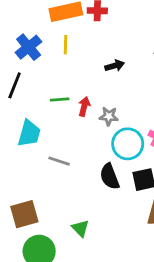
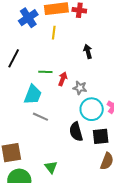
blue cross: (29, 47) -> (28, 18), moved
black arrow: (115, 66) -> (88, 51), turned -96
cyan trapezoid: (29, 133) -> (33, 95), moved

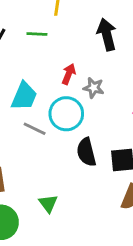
black arrow: (88, 51) -> (107, 35), size x1.5
green line: (45, 72) -> (37, 34), moved
cyan circle: (92, 109) -> (66, 114), moved

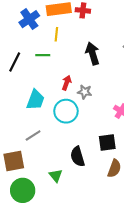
gray line: (35, 129) -> (33, 135), moved, turned -56
black semicircle: (86, 152) -> (78, 157), moved

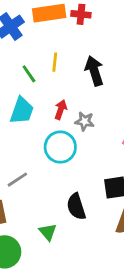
yellow line: (56, 34) -> (55, 62), moved
green line: (43, 55) -> (29, 74), turned 56
cyan trapezoid: (35, 100) -> (22, 111), moved

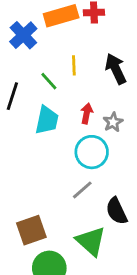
gray star: (85, 121) -> (113, 122), turned -30
gray line: (17, 180) -> (82, 190), moved
green triangle: (48, 232) -> (91, 241), size x1.6

